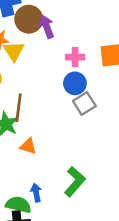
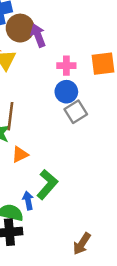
orange triangle: (28, 146) -> (20, 154), turned -42
green L-shape: (75, 182) -> (47, 185), moved

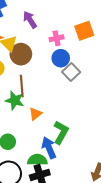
brown circle: (20, 28) -> (21, 54), moved
blue arrow: (28, 200) -> (49, 148), size x1.5

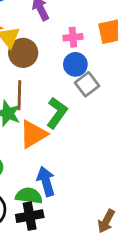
orange triangle: (35, 114) -> (33, 134), size x1.6
green L-shape: (61, 132) -> (57, 113), moved

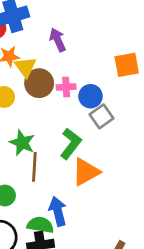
pink cross: (73, 37) -> (66, 87), moved
brown line: (19, 95) -> (34, 167), moved
orange triangle: (33, 134) -> (86, 172), moved

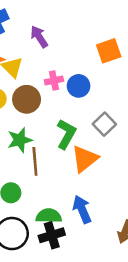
brown circle: (39, 83) -> (27, 99), moved
gray square: (101, 116) -> (104, 124), moved
green star: (22, 143) -> (20, 140), turned -30
blue arrow: (58, 211) -> (82, 209), moved

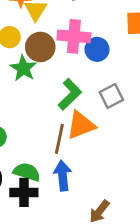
pink cross: (54, 81) -> (74, 36), size x1.6
green star: (20, 140) -> (23, 68), moved, turned 30
brown line: (35, 161) -> (59, 139), moved

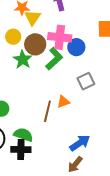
green L-shape: (70, 94) -> (54, 59), moved
orange triangle: (81, 125) -> (63, 102), size x0.6
blue arrow: (63, 176) -> (80, 143), moved, turned 60

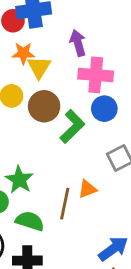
pink cross: (60, 37) -> (96, 75), moved
green star: (23, 60) -> (19, 180), moved
green semicircle: (23, 135) -> (30, 221), moved

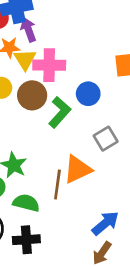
purple arrow: (78, 43) -> (28, 30), moved
pink cross: (96, 75) -> (49, 65), moved
orange triangle: (87, 189) -> (78, 169), size x1.6

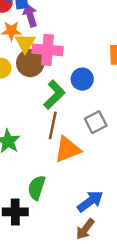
brown circle: (32, 95) -> (30, 63), moved
brown line: (57, 184) -> (53, 125), moved
green semicircle: (26, 203) -> (37, 188), moved, turned -90

